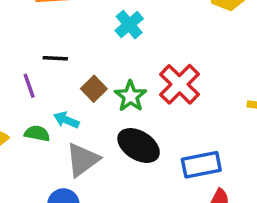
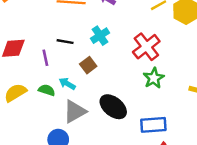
cyan cross: (129, 25) -> (100, 36), moved
red cross: (179, 84) -> (146, 47), moved
green star: (130, 96) -> (154, 78), moved

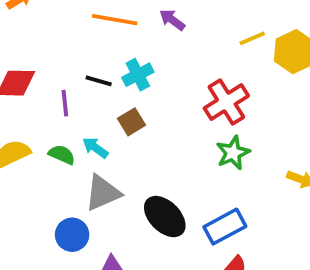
cyan cross: (100, 36) -> (138, 75), moved
black ellipse: (113, 107) -> (165, 217), moved
blue rectangle: (153, 125) -> (225, 227), turned -30

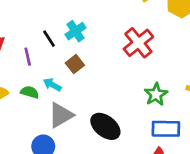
black line: (99, 81) -> (49, 39), turned 48
green star: (233, 153) -> (156, 94), moved
blue rectangle: (225, 227) -> (166, 129), moved, turned 36

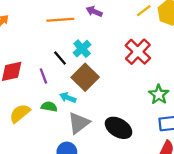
brown square: (75, 64) -> (85, 77), size x1.6

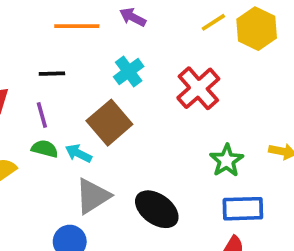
cyan cross: (82, 49) -> (129, 72), moved
black line: (60, 58) -> (52, 74), moved, turned -56
green semicircle: (49, 107) -> (45, 149), moved

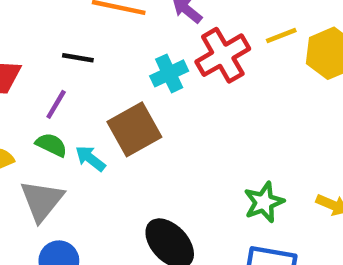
red cross: (198, 88) -> (223, 55), moved
purple line: (42, 115) -> (56, 104), turned 35
gray triangle: (93, 196) -> (42, 201), moved, turned -30

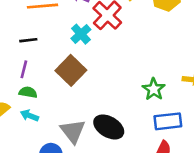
cyan arrow: (90, 158) -> (29, 115), moved
gray triangle: (42, 201) -> (73, 131), moved

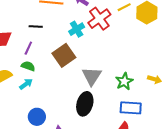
cyan arrow: (29, 115) -> (26, 84), turned 112
black ellipse: (109, 127) -> (85, 104), turned 65
gray triangle: (73, 131) -> (92, 76), moved

